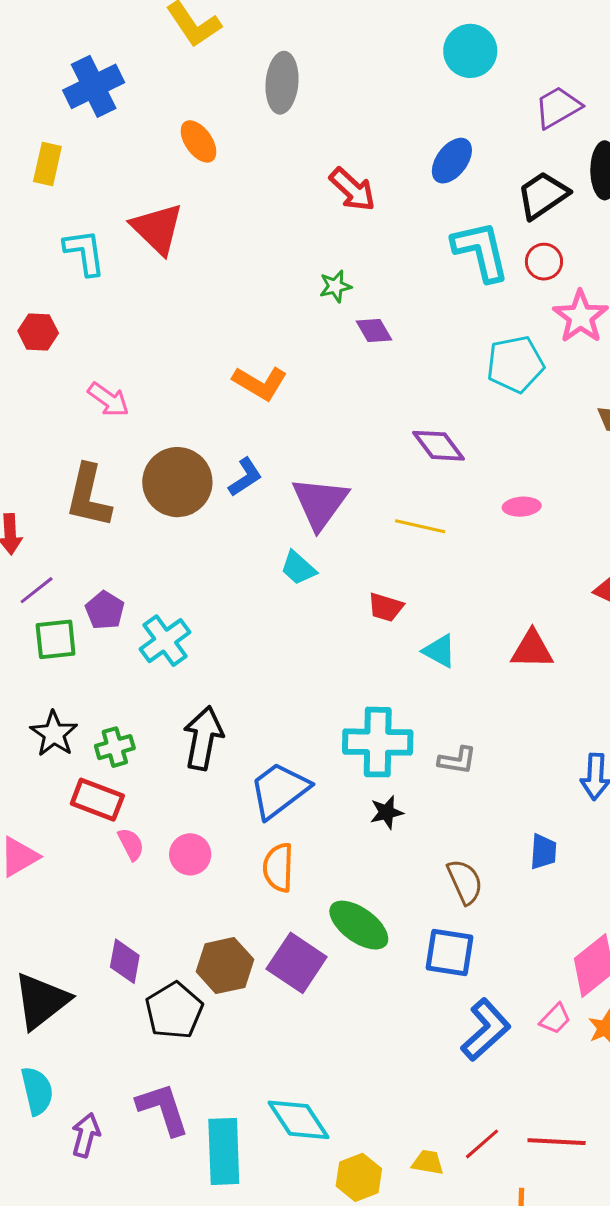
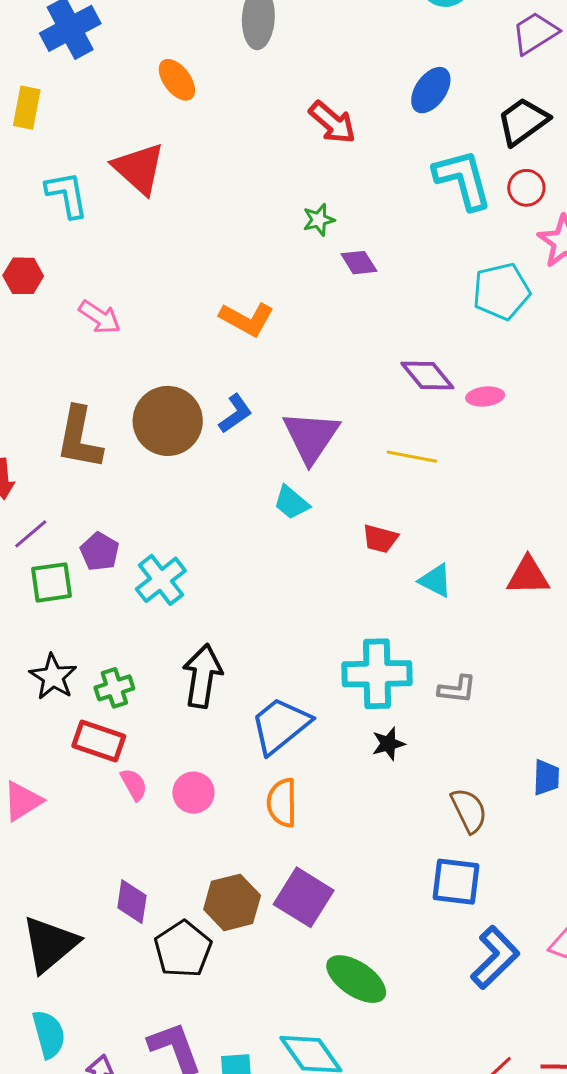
pink arrow: (109, 400) -> (100, 317), moved
pink ellipse: (522, 507) -> (485, 396), moved
green ellipse: (359, 925) -> (356, 979), moved

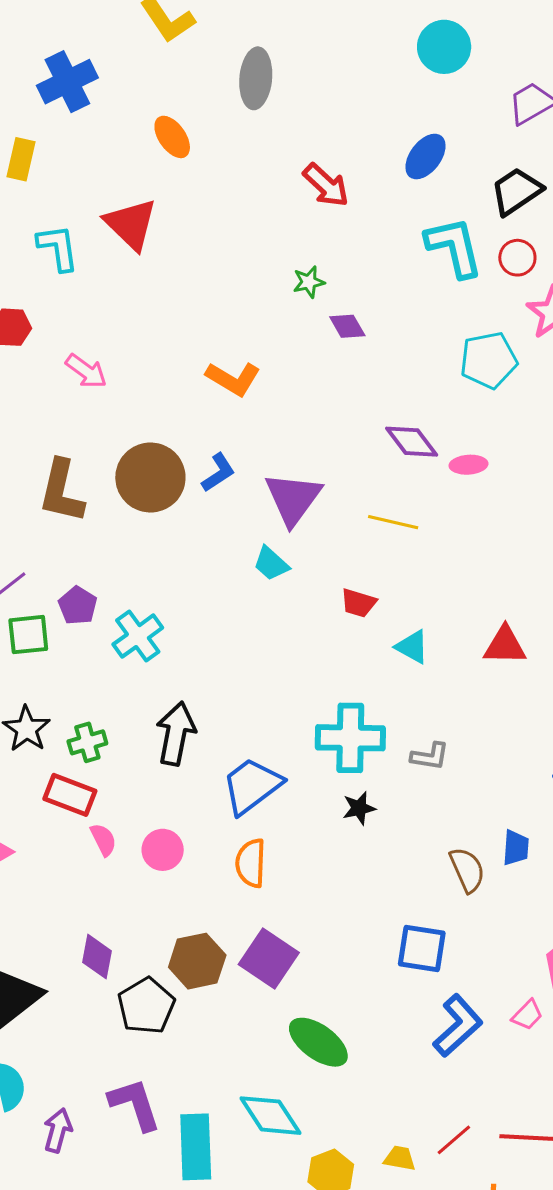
brown semicircle: (469, 810) -> (467, 870), moved

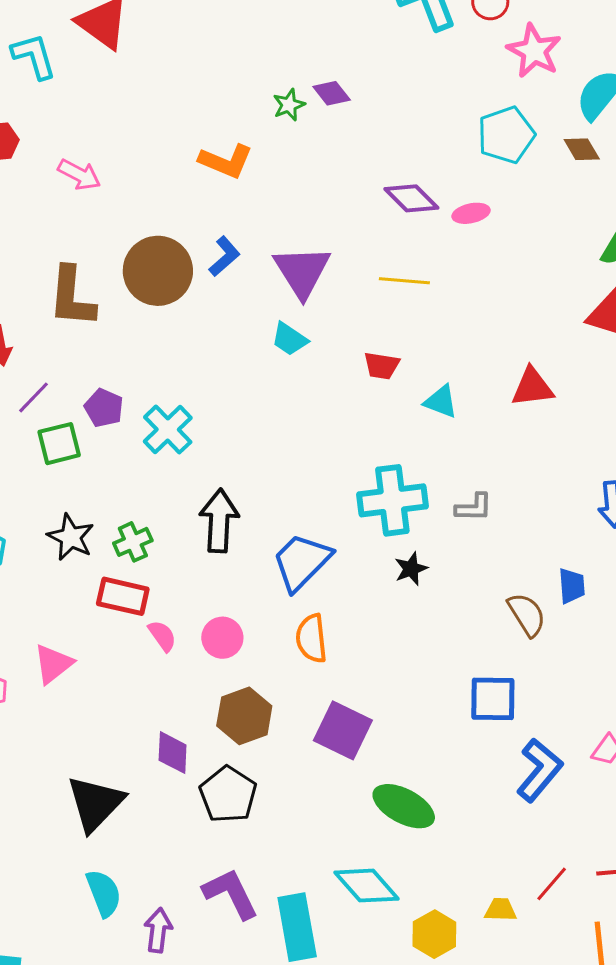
green star: (309, 282) -> (289, 105), moved
cyan pentagon: (489, 360) -> (506, 135), moved
brown hexagon: (197, 961) -> (244, 716), moved

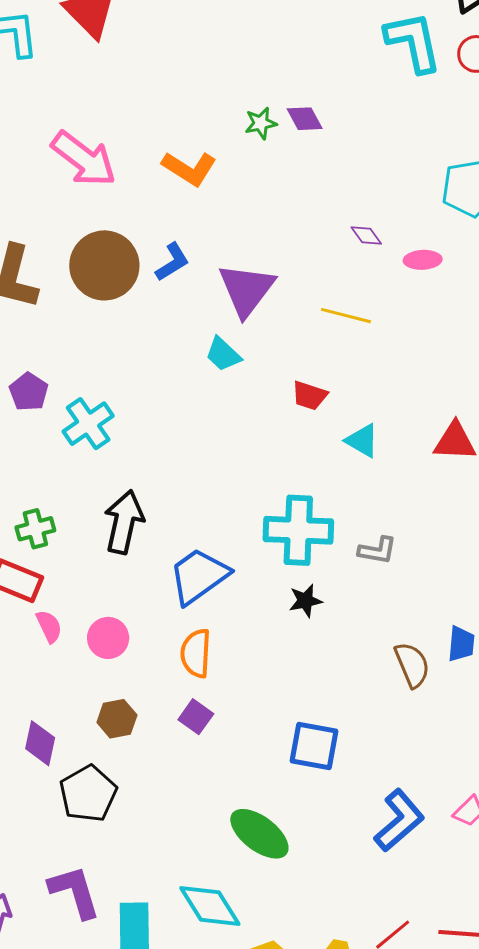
pink arrow: (79, 175) -> (84, 159), moved, size x1.6
purple diamond: (411, 198) -> (366, 235), size x0.6
blue square: (493, 699) -> (314, 746), moved
brown hexagon: (244, 716) -> (117, 719), size x0.7
purple square: (343, 730) -> (196, 717), moved, size x0.6

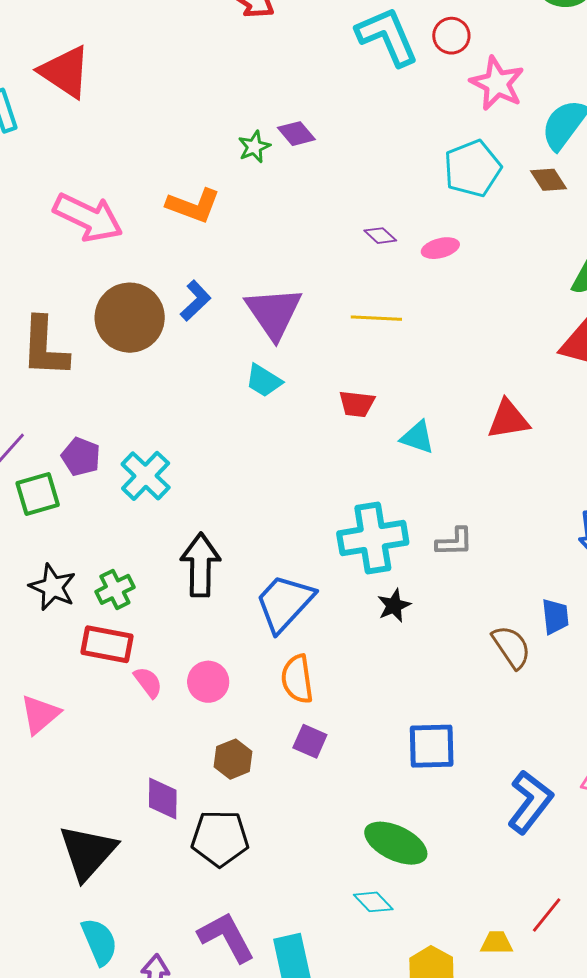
black pentagon: (88, 794) -> (220, 838), turned -30
cyan diamond: (210, 906) -> (373, 902), moved, size x0.6

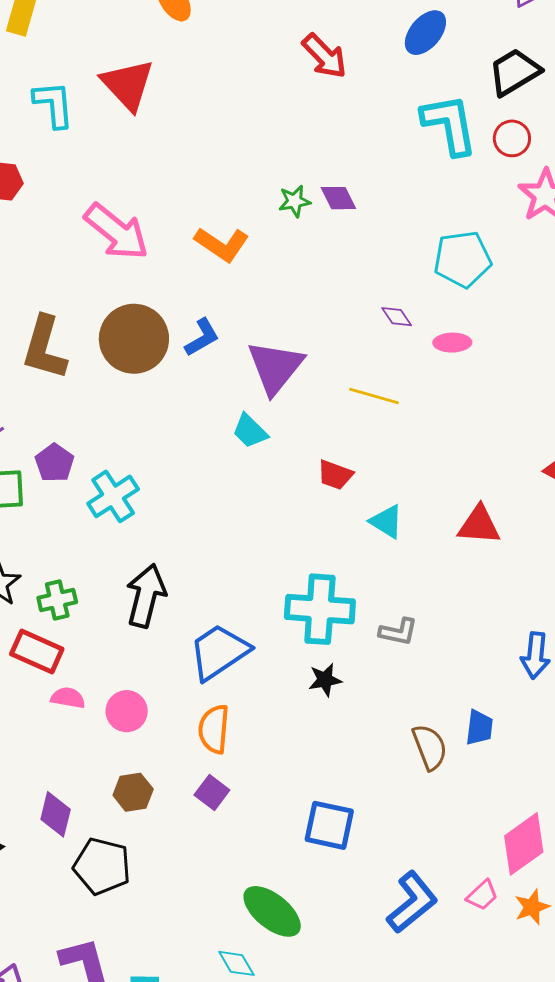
cyan pentagon: (472, 168) -> (462, 259), moved
pink semicircle: (148, 682) -> (68, 698), turned -56

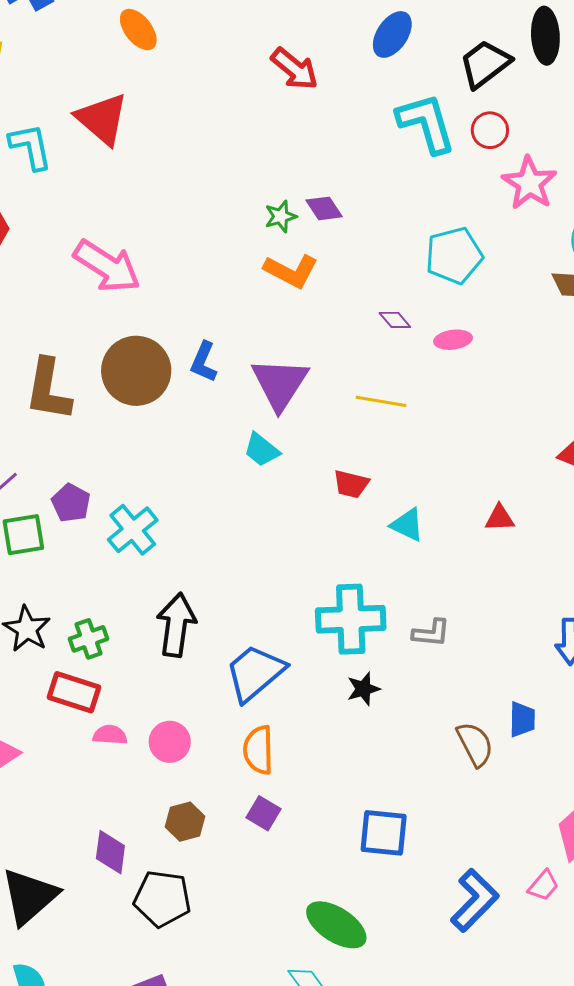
orange L-shape: (222, 244) -> (291, 271), moved
blue L-shape: (202, 337) -> (204, 362), turned 150
red triangle: (479, 525) -> (500, 518), size x0.7

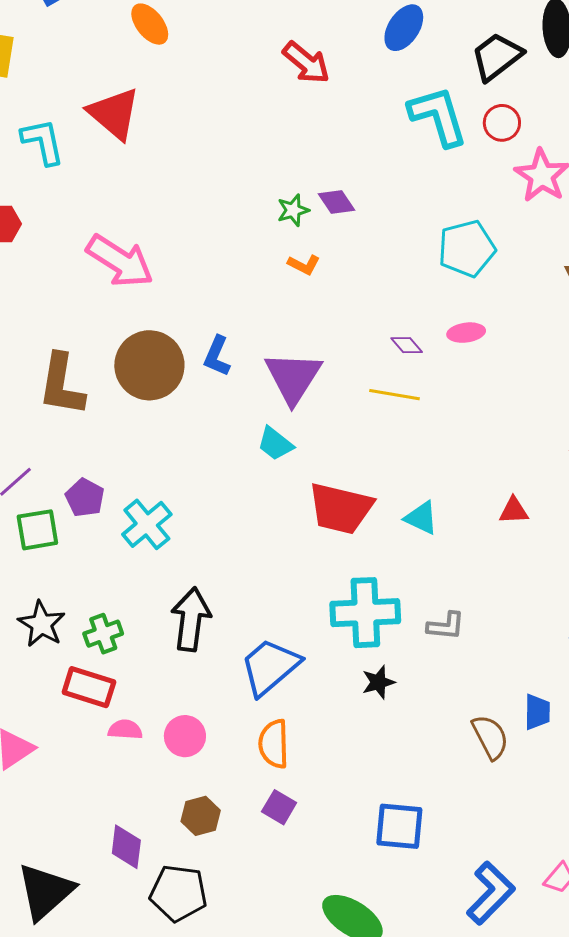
orange L-shape: (291, 271) -> (304, 265), size x0.6
purple diamond: (395, 320) -> (407, 345), moved
red trapezoid: (351, 484) -> (341, 508), moved, size x1.8

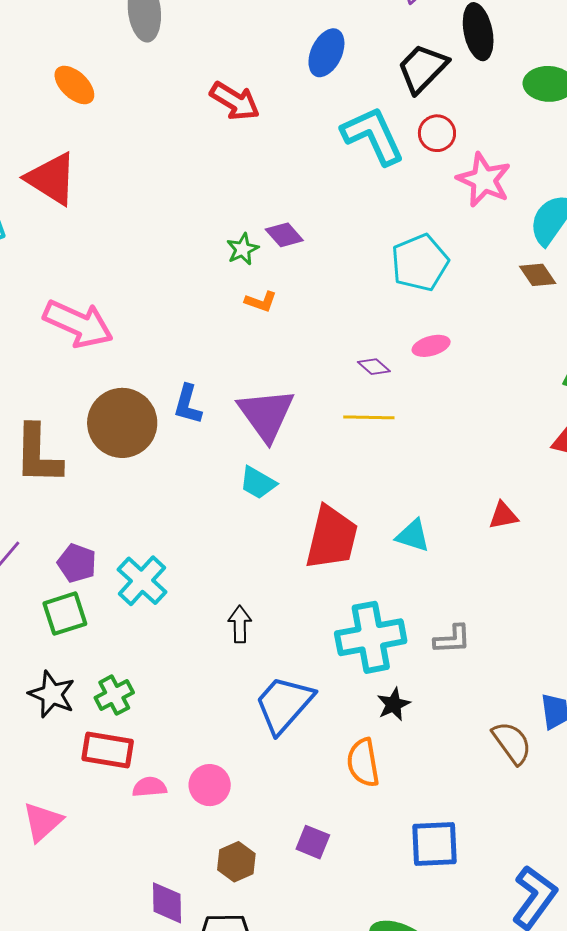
red trapezoid: (341, 508) -> (332, 538), turned -82
green square: (37, 530) -> (65, 614), moved
black arrow: (191, 619) -> (240, 624), moved, size x0.6
orange semicircle: (274, 744) -> (363, 763), moved

